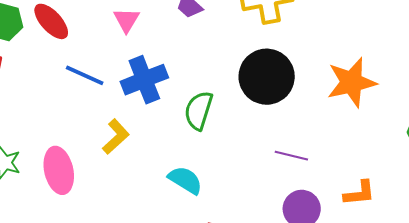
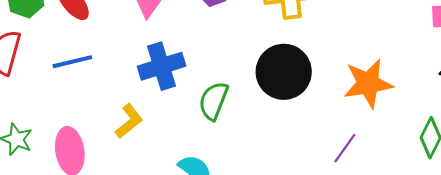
blue line: (85, 75) -> (72, 62), moved, turned -42
purple line: (291, 156) -> (345, 148), moved, turned -72

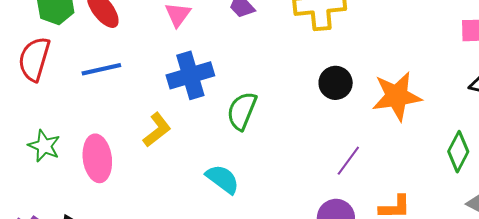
black circle: (284, 72) -> (336, 83), moved, size x0.6
purple line: (345, 148) -> (348, 161), moved

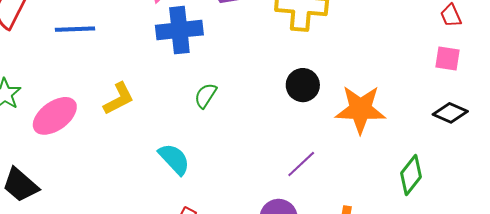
blue cross: (190, 75) -> (179, 30), moved
green semicircle: (242, 111) -> (206, 96), size x0.7
pink ellipse: (97, 158) -> (55, 116), turned 51

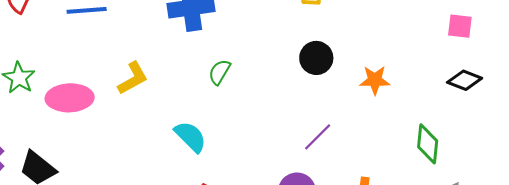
orange star: (360, 109) -> (375, 80), size x0.6
pink ellipse: (55, 116) -> (70, 98), turned 36
green diamond: (411, 175) -> (428, 144), turned -30

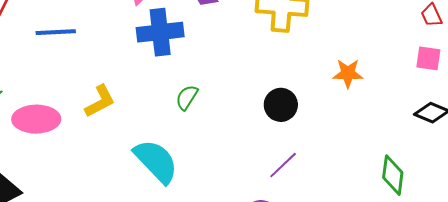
black circle: (316, 58) -> (281, 105), moved
orange star: (375, 80) -> (348, 73), moved
cyan semicircle: (190, 137) -> (156, 161), size x1.4

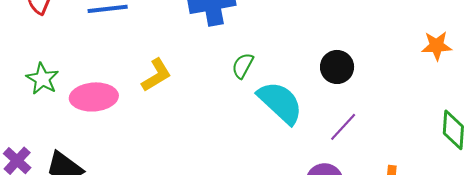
orange star: (348, 73) -> (437, 46), moved
cyan semicircle: (156, 161) -> (280, 103), moved

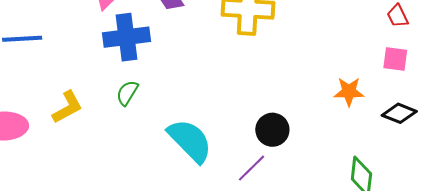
green semicircle: (243, 66) -> (127, 93), moved
black circle: (337, 67) -> (272, 130), moved

